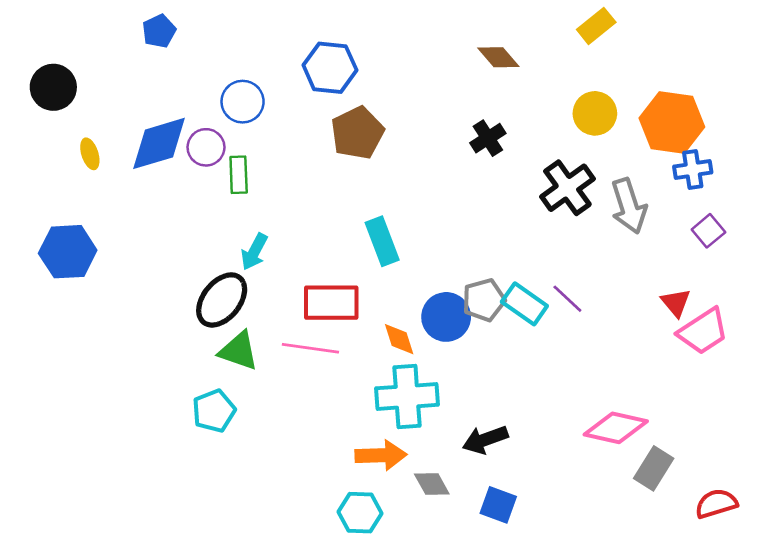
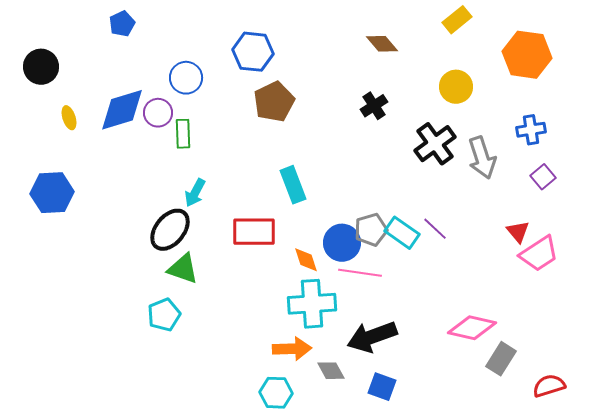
orange hexagon: (672, 123) -> (527, 55), moved
pink line: (310, 348) -> (360, 273), moved
black arrow: (485, 440) -> (372, 337), size x1.4

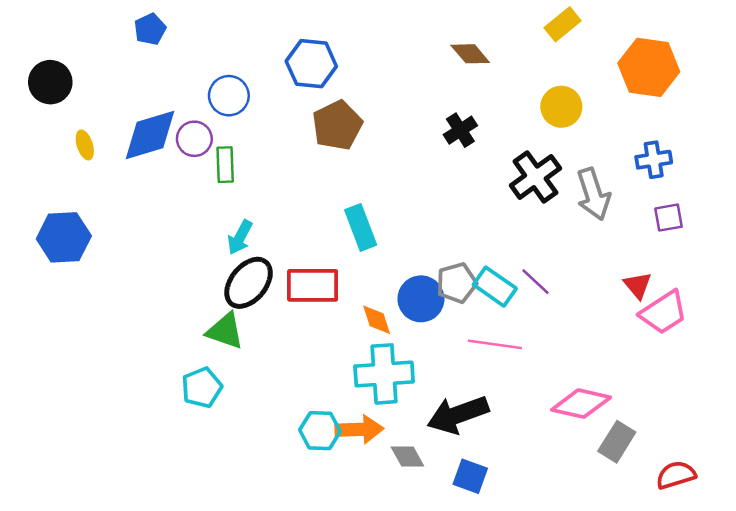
purple square: (543, 177) -> (668, 218), turned 30
black ellipse: (170, 230) -> (249, 283), moved
pink line: (360, 273) -> (495, 344), moved
cyan hexagon: (276, 393) -> (320, 431), moved

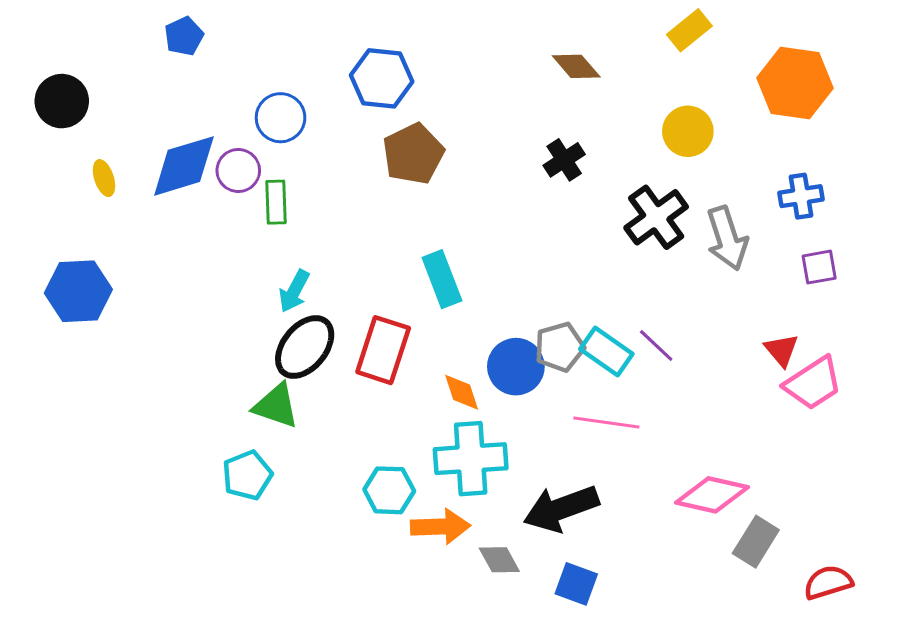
red rectangle: (313, 285) -> (383, 350), turned -72
cyan hexagon: (320, 431) -> (389, 490), moved

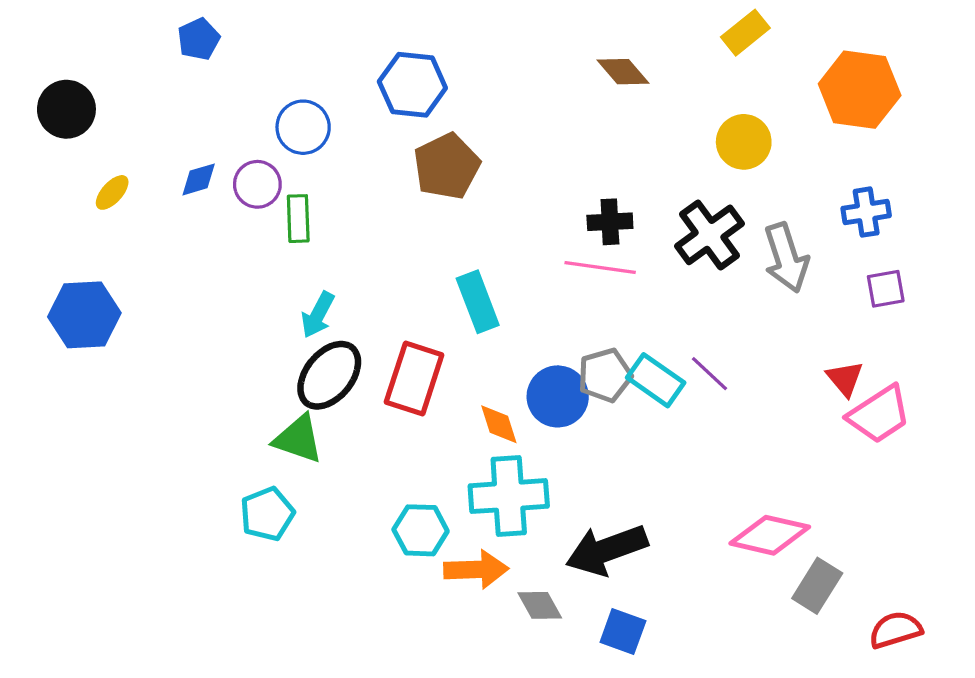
black cross: (564, 160) -> (610, 222), moved, turned 30
blue diamond: (184, 166) -> (199, 179), size x0.5
yellow ellipse: (104, 178) -> (112, 192), turned 60
pink line: (606, 422) -> (600, 268), moved

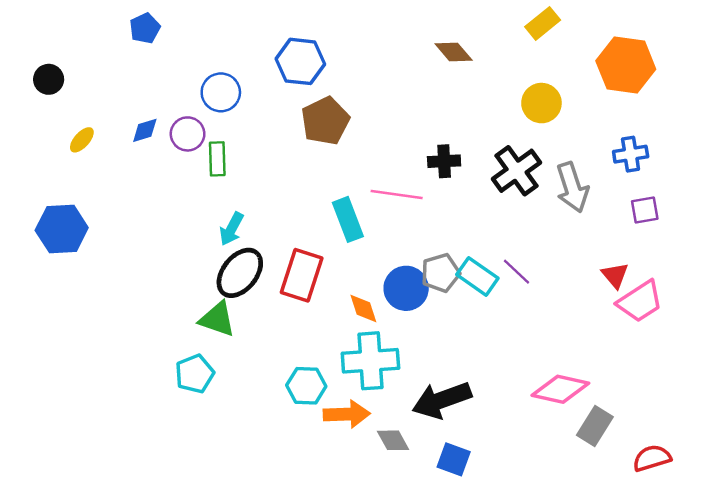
black circle: (66, 109) -> (49, 79), size x0.7
pink line: (600, 268) -> (397, 194), moved

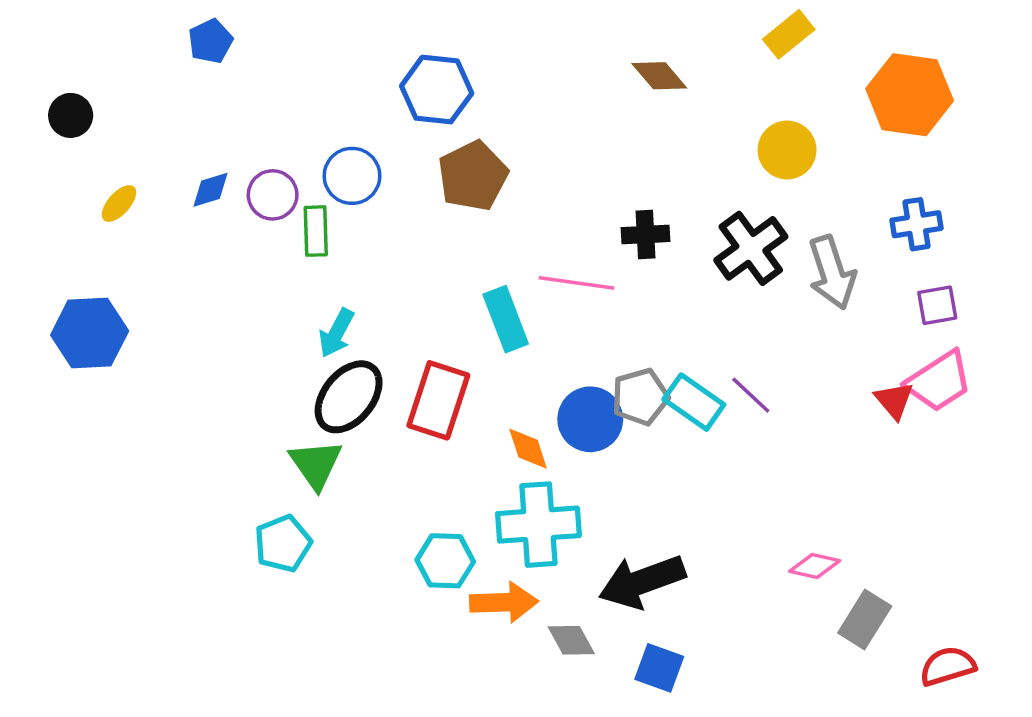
blue circle: (221, 92) -> (352, 176), moved
pink trapezoid: (640, 301) -> (939, 381), moved
green triangle: (217, 319) -> (316, 464), turned 36
pink diamond: (560, 389) -> (815, 566), size x0.6

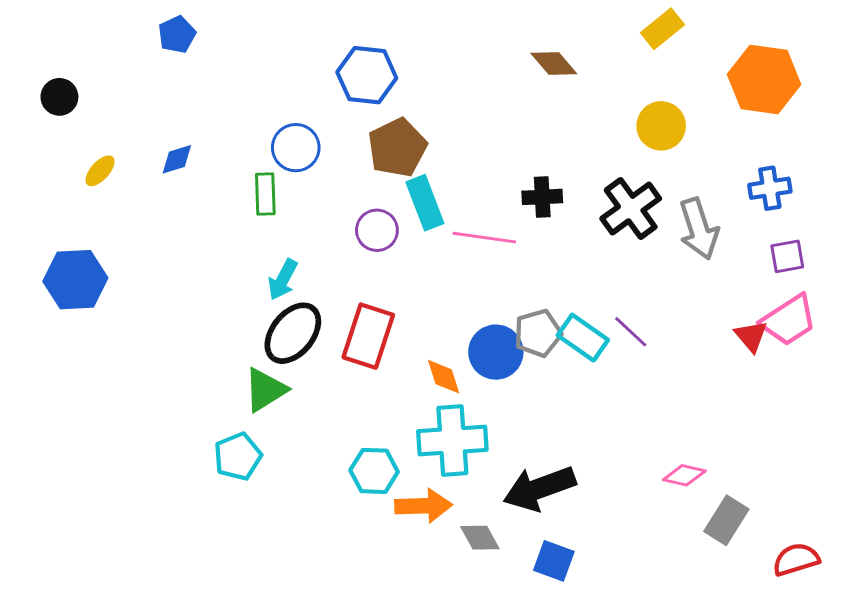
purple circle: (273, 195) -> (377, 230), moved
cyan rectangle: (506, 319) -> (425, 203), moved
green triangle: (316, 464) -> (265, 390), turned 33

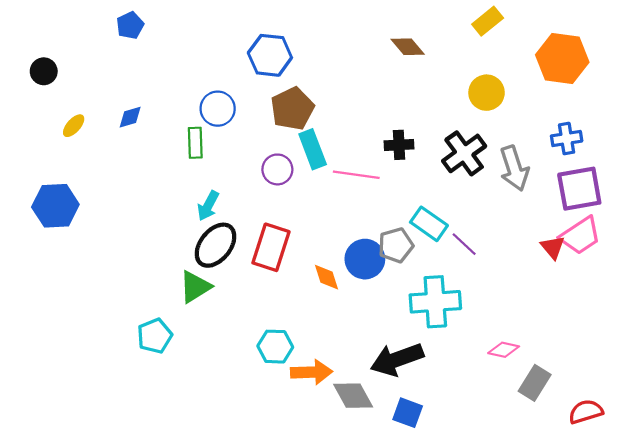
purple square: (787, 256) -> (579, 189), size x1.8
cyan rectangle: (583, 338) -> (429, 224), moved
cyan cross: (452, 440) -> (435, 302), moved
cyan pentagon: (238, 456) -> (155, 336), moved
gray diamond: (480, 538) -> (353, 396), size x1.4

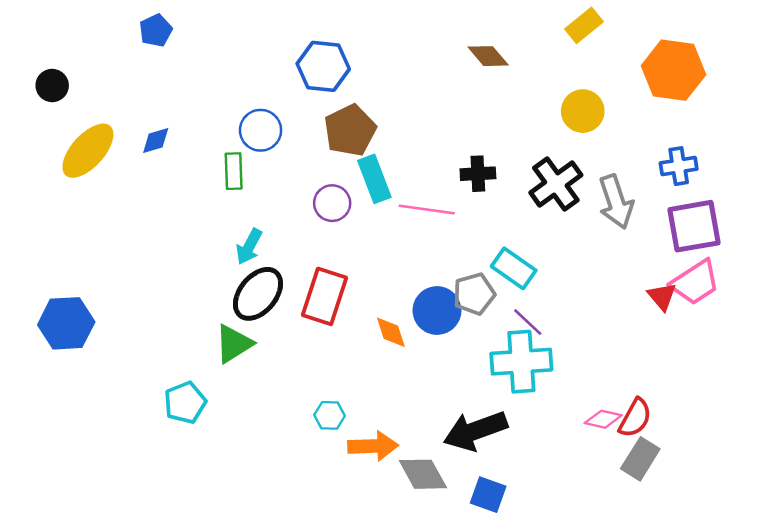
yellow ellipse: (74, 126) -> (88, 151), size x2.0
blue hexagon: (55, 206) -> (66, 323), moved
purple line: (464, 244) -> (528, 322), moved
cyan hexagon: (275, 347) -> (330, 415), size x0.7
red semicircle: (586, 412) -> (635, 418), moved, turned 136

